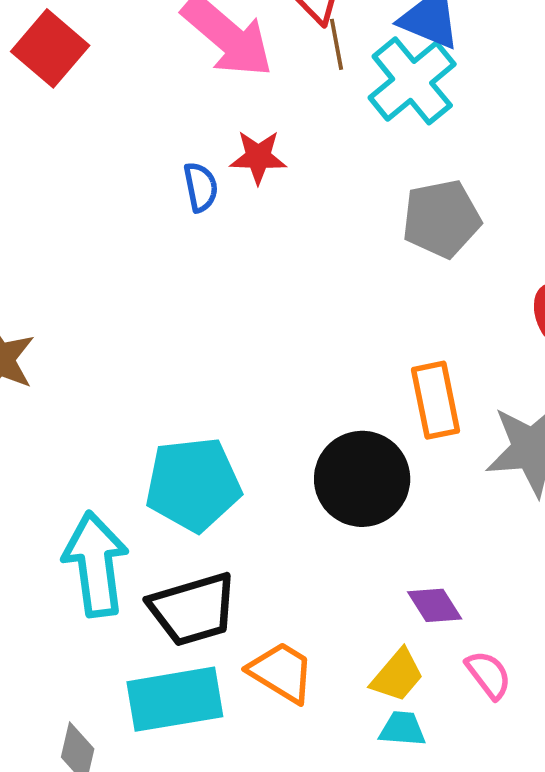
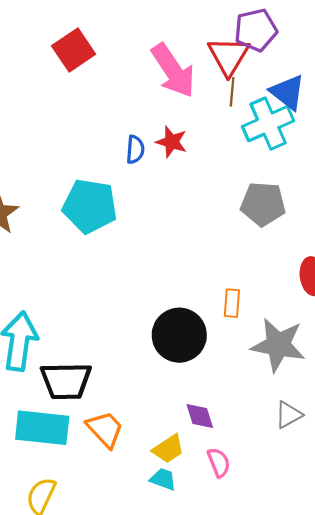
orange rectangle: (436, 400) -> (232, 303), size x0.7
cyan pentagon: (193, 484) -> (90, 206), moved

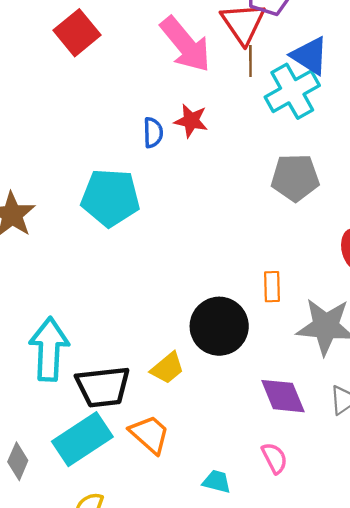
purple diamond: (200, 416) -> (283, 396), moved, size x1.4
cyan rectangle: (42, 428) -> (82, 439), turned -34
yellow trapezoid: (168, 449) -> (167, 368), moved

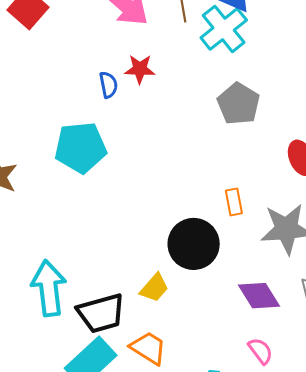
gray pentagon: (295, 178) -> (239, 104), turned -30

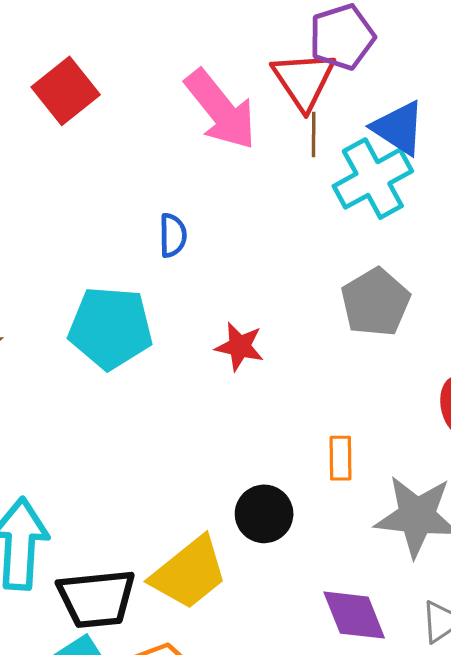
red star: (140, 69) -> (240, 347), moved
black circle: (194, 244) -> (264, 514), size x0.7
yellow trapezoid: (154, 288) -> (189, 573), size x1.6

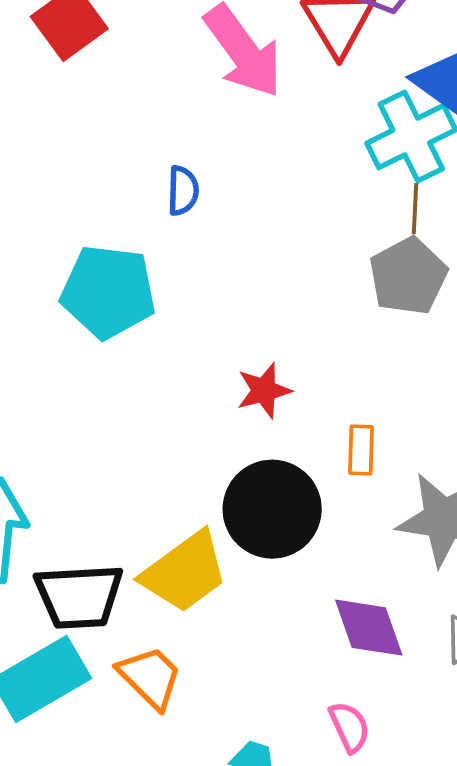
brown line: (314, 134) -> (415, 209), moved
red star: (240, 347) -> (264, 390), moved, turned -30
black circle: (264, 514) -> (272, 509), size x1.5

